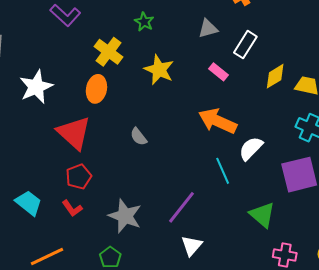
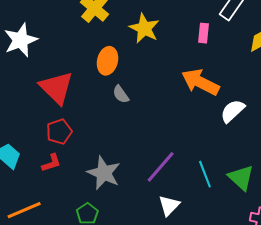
pink rectangle: (218, 72) -> (203, 33), turned 54
orange ellipse: (96, 89) -> (107, 61), moved
cyan line: (223, 171) -> (205, 174), moved
red L-shape: (72, 208) -> (51, 163), turned -75

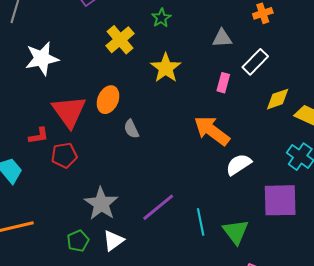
orange ellipse: (107, 61) -> (108, 100), moved
red L-shape: (51, 163) -> (39, 136), moved
white triangle: (169, 205) -> (113, 241), moved

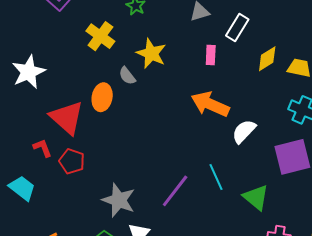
gray semicircle: (131, 129) -> (127, 76), moved
red L-shape: (39, 136) -> (43, 148), turned -90
red pentagon: (64, 155) -> (72, 161), turned -30
cyan line: (201, 222) -> (216, 177), moved

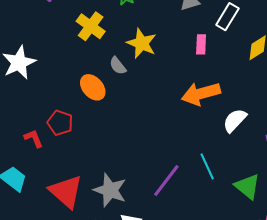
orange ellipse: (102, 97) -> (93, 87), turned -52
orange arrow: (210, 104) -> (201, 94), turned -39
red triangle: (67, 118) -> (66, 192), moved
red pentagon: (72, 161) -> (60, 123), moved

